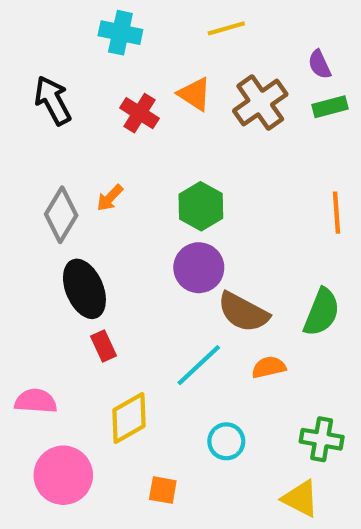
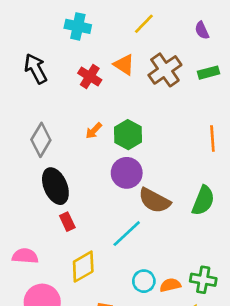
yellow line: (226, 28) -> (144, 24), turned -30
purple semicircle: (319, 64) -> (202, 30), moved
orange arrow: (110, 198) -> (94, 131), moved
orange semicircle: (269, 367) -> (170, 285), moved

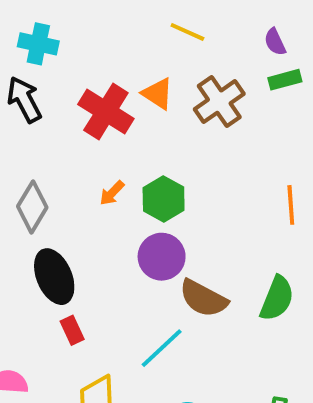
yellow line: (144, 24) -> (187, 32), turned 70
cyan cross: (78, 26) -> (38, 44), moved
green rectangle: (208, 73) -> (285, 80), moved
red cross: (90, 77) -> (106, 111), size x1.5

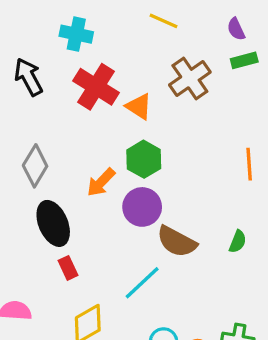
cyan cross: (38, 44) -> (76, 34), moved
orange triangle: (158, 94) -> (139, 107), moved
orange arrow: (112, 193) -> (101, 182), moved, size x1.4
green semicircle: (277, 298) -> (238, 242), size x0.6

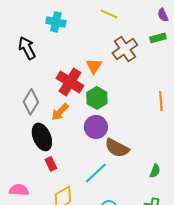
purple semicircle: (236, 29) -> (163, 15), moved
red cross: (96, 87) -> (70, 82), moved
orange triangle: (139, 107) -> (94, 66), turned 30
orange arrow: (101, 182) -> (60, 112), moved
green semicircle: (238, 242) -> (155, 171), moved

